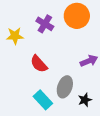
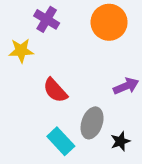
purple cross: (45, 24) -> (47, 19), moved

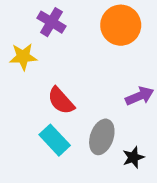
cyan rectangle: (61, 141) -> (55, 140), moved

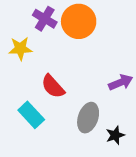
orange circle: (121, 25) -> (79, 21), moved
cyan rectangle: (55, 140) -> (31, 115), moved

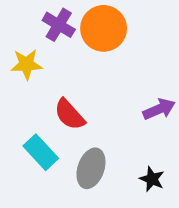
gray ellipse: (88, 118) -> (91, 168), moved
black star: (115, 135) -> (152, 179), turned -30

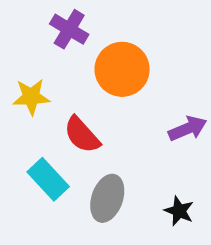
orange circle: (104, 28) -> (122, 69), moved
yellow star: (26, 64) -> (31, 97), moved

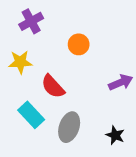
purple cross: (69, 29) -> (31, 21), moved, turned 30
orange circle: (122, 69) -> (79, 44), size x0.6

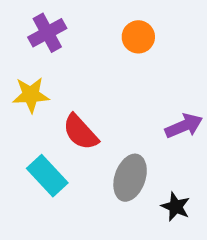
orange circle: (79, 44) -> (138, 37), moved
gray ellipse: (69, 127) -> (130, 178), moved

